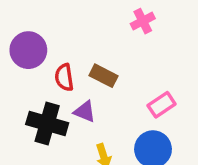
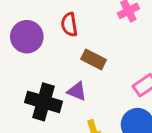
red semicircle: (64, 77) -> (69, 25), moved

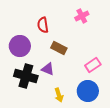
purple circle: (27, 37) -> (20, 46), moved

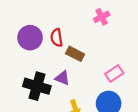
red semicircle: (43, 25) -> (57, 38), moved
purple circle: (20, 46) -> (30, 38), moved

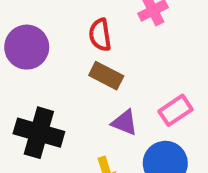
red semicircle: (57, 38) -> (100, 35), moved
purple triangle: (62, 78) -> (125, 123), moved

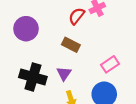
red semicircle: (100, 35) -> (77, 16), moved, turned 48
purple triangle: (125, 123) -> (64, 74), moved, turned 42

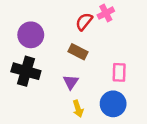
pink rectangle: (110, 64) -> (119, 72), turned -54
black cross: (33, 77) -> (26, 71), moved

